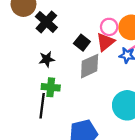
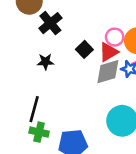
gray diamond: (90, 66) -> (108, 72), moved
green cross: (51, 87) -> (39, 132), moved

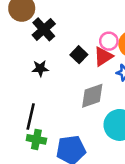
gray diamond: (108, 72) -> (92, 96), moved

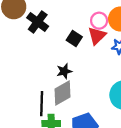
black star: (40, 68) -> (64, 71), moved
gray diamond: (92, 96) -> (62, 93), moved

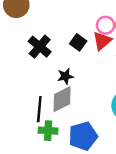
black cross: (38, 22) -> (40, 47), moved

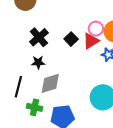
black star: (65, 76) -> (38, 62), moved
black line: (39, 109) -> (18, 87), moved

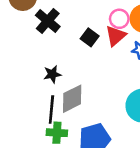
black cross: (39, 37) -> (48, 21), moved
black line: (18, 87) -> (51, 109), moved

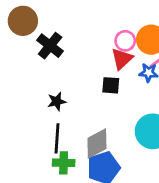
black square: (90, 37) -> (111, 85), moved, turned -30
gray diamond: (72, 99) -> (97, 143), moved

